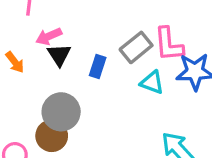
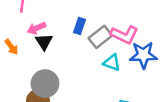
pink L-shape: (169, 44) -> (124, 35), turned -60
blue rectangle: (98, 67) -> (80, 26), moved

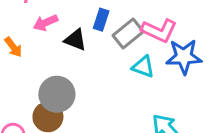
black triangle: (44, 42) -> (75, 40), moved, turned -36

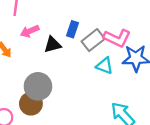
black triangle: (75, 40) -> (53, 45), turned -36

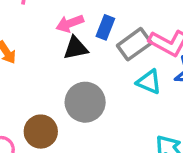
pink arrow: (30, 31) -> (70, 23), moved
gray circle: (38, 86) -> (85, 102), moved

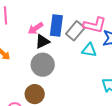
blue rectangle: (105, 27) -> (56, 25), size x1.5
gray circle: (85, 102) -> (43, 65), moved

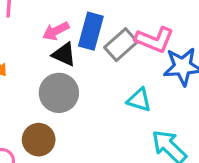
black triangle: (42, 41) -> (64, 54), turned 42
cyan triangle: (89, 50) -> (139, 100), moved

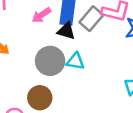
black triangle: (64, 54) -> (66, 31), moved
cyan triangle: (139, 100) -> (75, 61), moved

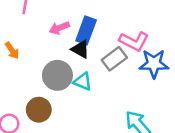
gray rectangle: (91, 19) -> (114, 59), moved

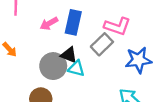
black triangle: (80, 49) -> (69, 55), moved
blue star: (154, 64) -> (138, 60), moved

